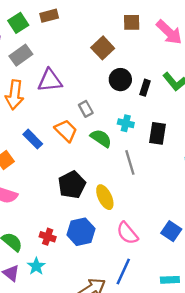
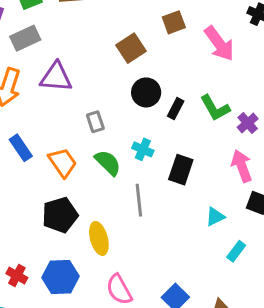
brown square: (132, 22) -> (174, 22), turned -30
orange trapezoid: (66, 131) -> (63, 163), moved

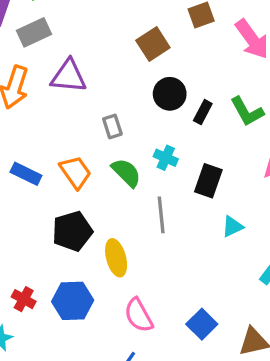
blue rectangle: (21, 148) -> (26, 174), moved, turned -30
cyan triangle: (215, 217) -> (232, 227), moved

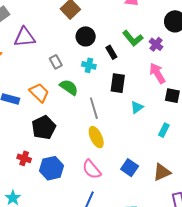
black rectangle: (203, 112) -> (111, 52), moved, turned -48
cyan cross: (166, 158) -> (89, 65), moved
yellow ellipse: (116, 258) -> (96, 137), moved
red cross: (24, 299) -> (24, 158), moved

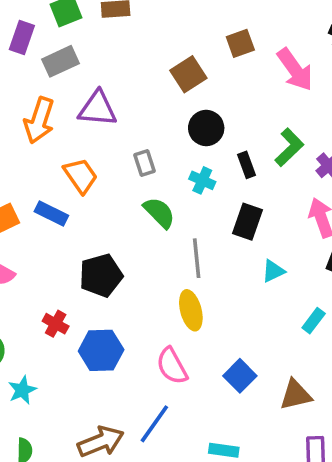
green L-shape: (133, 38) -> (289, 147), turned -105
orange trapezoid: (39, 93) -> (81, 176), moved

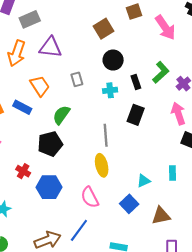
cyan cross: (202, 180) -> (110, 90), turned -32
green semicircle: (159, 213) -> (61, 115), moved, turned -102
cyan triangle: (273, 271) -> (144, 181), moved
cyan rectangle: (314, 321) -> (172, 173), turned -40

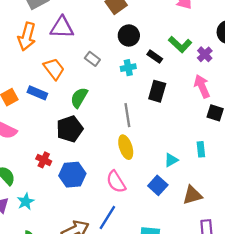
green L-shape: (161, 72) -> (180, 44), turned 90
gray rectangle: (77, 79) -> (92, 59), turned -32
black rectangle: (136, 82) -> (155, 57), turned -32

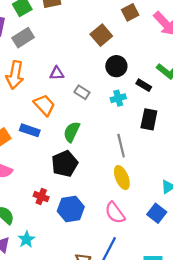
purple triangle: (62, 27) -> (57, 73), moved, size x0.6

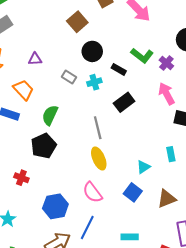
gray rectangle: (82, 92) -> (69, 77), moved
black rectangle: (149, 119) -> (124, 102), turned 42
blue hexagon: (71, 209) -> (55, 206), moved

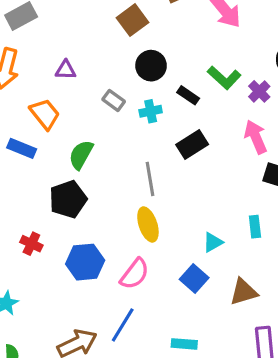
pink semicircle: (92, 192) -> (135, 274), turned -110
blue hexagon: (55, 206) -> (85, 262), moved

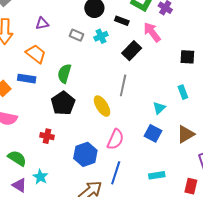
pink arrow: (256, 137) -> (152, 32), moved
gray line: (150, 179) -> (123, 85), moved, turned 35
yellow ellipse: (148, 224) -> (102, 106), moved
blue hexagon: (85, 262) -> (85, 154), moved

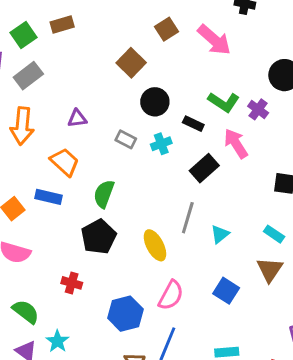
cyan rectangle: (183, 92) -> (274, 234), turned -40
cyan triangle: (159, 108) -> (220, 234), moved
brown triangle: (186, 134) -> (270, 270), moved, turned -30

